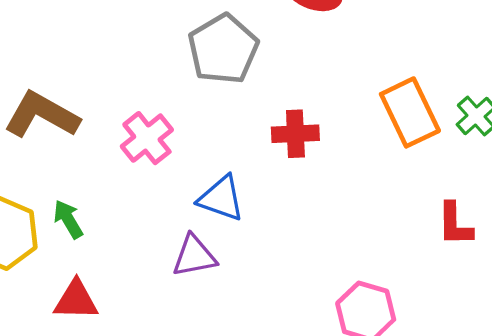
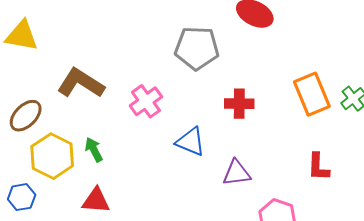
gray pentagon: (223, 49) -> (197, 48), turned 30
red L-shape: (455, 224) -> (318, 167), moved
purple triangle: (194, 256) -> (237, 173), moved

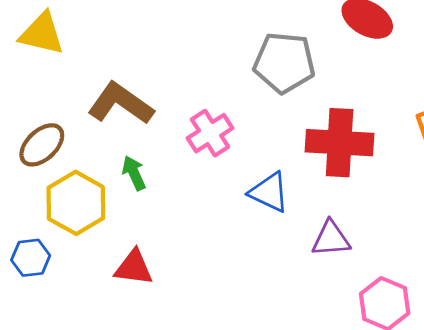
red cross: (239, 104) -> (340, 143), size x1.6
green arrow: (94, 150) -> (134, 173), moved

